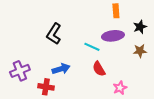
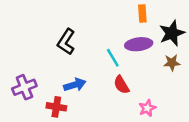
black star: (140, 27) -> (172, 33), size x1.5
cyan line: (92, 47) -> (113, 58), turned 35

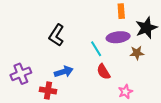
brown star: (172, 63) -> (137, 53), moved

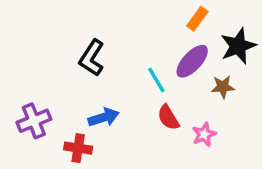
orange rectangle: (121, 11) -> (197, 19), turned 40
purple ellipse: (118, 37) -> (192, 61), turned -40
pink star: (125, 92) -> (204, 134), moved

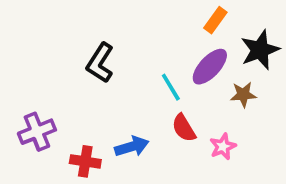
blue arrow: (104, 117) -> (132, 147), moved

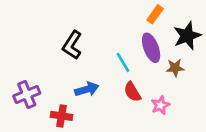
purple ellipse: (210, 67) -> (151, 48), turned -64
blue arrow: (132, 147) -> (87, 89), moved

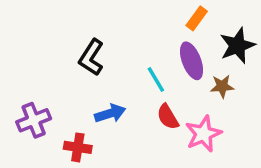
pink star: (160, 105) -> (203, 134), size x1.5

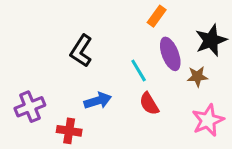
orange rectangle: (197, 18) -> (157, 16), moved
pink star: (203, 134) -> (208, 120), moved

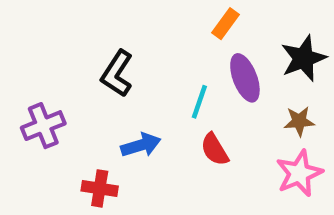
cyan line: (139, 70) -> (199, 102), turned 50
brown star: (197, 77) -> (299, 121), moved
purple cross: (30, 107) -> (43, 126), moved

